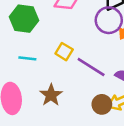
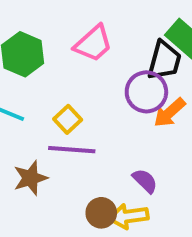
purple line: (91, 67) -> (72, 150), moved, turned -44

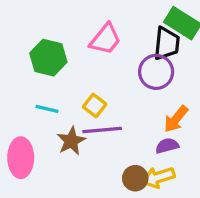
orange arrow: (169, 113) -> (176, 119), moved
brown star: (30, 178) -> (71, 141), moved
purple semicircle: (145, 181) -> (167, 146), turned -50

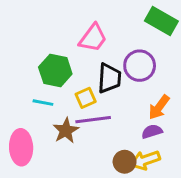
black trapezoid: (167, 43) -> (109, 78), moved
green hexagon: (48, 58) -> (55, 70), moved
yellow square: (95, 105) -> (86, 98), turned 30

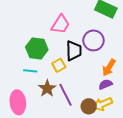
purple line: (93, 120) -> (65, 95), moved, turned 75

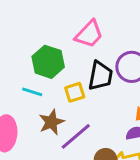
purple line: (65, 95) -> (76, 136), turned 65

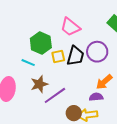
pink trapezoid: (89, 34) -> (70, 27), turned 80
yellow square: (75, 92) -> (58, 57), moved

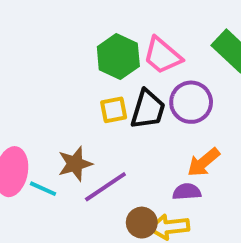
pink trapezoid: (70, 27) -> (162, 56), moved
green hexagon: (41, 43) -> (118, 56), moved
cyan line: (28, 63) -> (43, 189), moved

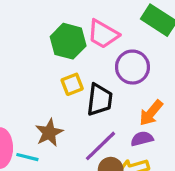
black trapezoid: (148, 109) -> (100, 100), moved
purple line: (105, 187) -> (101, 146), moved

